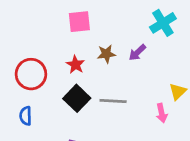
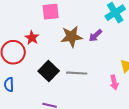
brown star: (106, 54) -> (71, 37), size x1.5
red star: (75, 65) -> (32, 38), moved

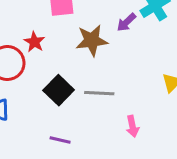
purple arrow: (95, 36) -> (126, 22), moved
pink arrow: (114, 82) -> (132, 126), moved

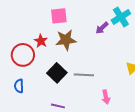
brown star: (92, 40) -> (66, 40), moved

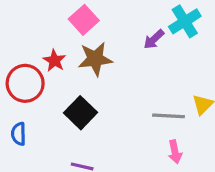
pink square: (59, 16) -> (84, 20), turned -36
gray line: (84, 75) -> (168, 116), moved
pink arrow: (106, 97) -> (175, 152), moved

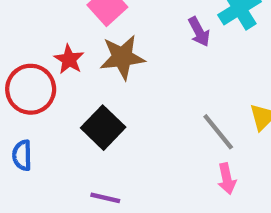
purple arrow: (154, 39) -> (199, 32), turned -75
gray line: (168, 116) -> (218, 132), turned 48

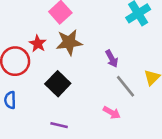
purple arrow: (199, 32) -> (112, 59), moved
pink arrow: (227, 179) -> (112, 113), moved, turned -48

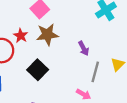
gray line: (126, 86) -> (95, 72), turned 54

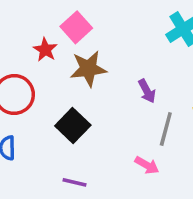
red star: (21, 36) -> (45, 50), moved

